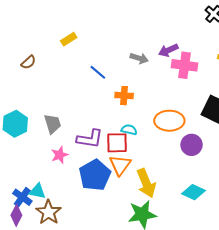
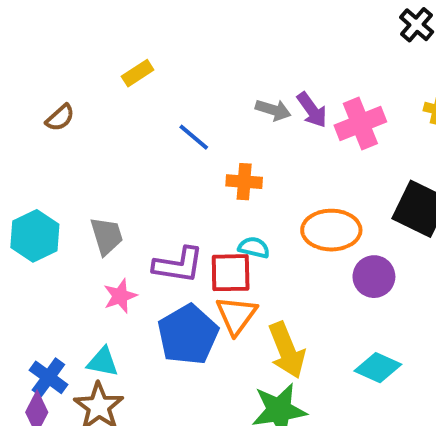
purple arrow: (168, 50) -> (312, 110), moved, turned -102
pink cross: (184, 65) -> (360, 124), turned -30
cyan triangle: (37, 191) -> (103, 362), moved

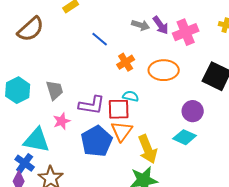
brown semicircle: (60, 118) -> (31, 29), size x1.8
orange cross: (244, 182) -> (126, 62), turned -36
orange ellipse: (331, 230) -> (164, 70), moved
cyan triangle: (103, 362) -> (37, 140), moved, size x1.6
cyan diamond: (378, 368) -> (185, 137), moved

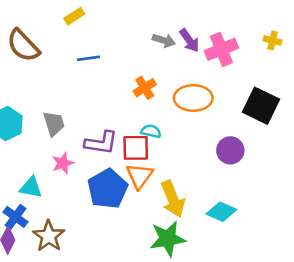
brown semicircle: (31, 29) -> (23, 46), turned 88
blue line: (100, 39) -> (88, 58), moved, turned -48
cyan diamond: (185, 137) -> (221, 212), moved
cyan triangle: (37, 140) -> (31, 187), size x0.7

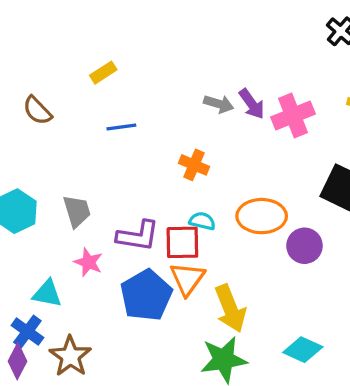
brown semicircle: (23, 46) -> (37, 111), size x0.7
orange cross: (145, 88) -> (194, 165), turned -35
orange ellipse: (193, 98) -> (262, 216), moved
pink star: (63, 163) -> (88, 262), turned -30
cyan diamond: (221, 212) -> (303, 350), moved

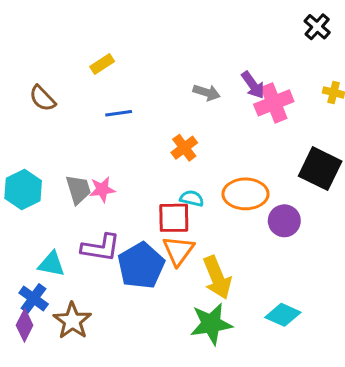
purple arrow: (252, 104) -> (253, 85), moved
orange cross: (194, 165) -> (184, 148), turned 30
purple L-shape: (138, 236) -> (101, 248), moved
pink star: (88, 262) -> (102, 189), moved, turned -30

